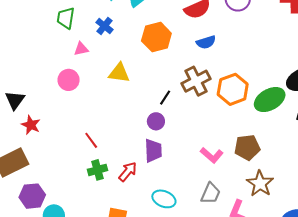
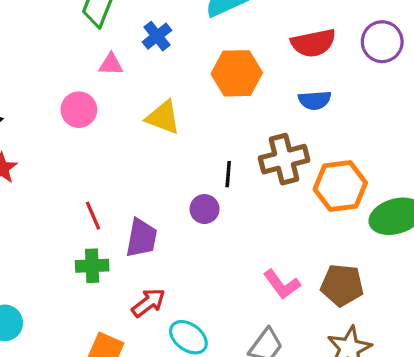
black line: (165, 98) -> (228, 174), turned -42
purple trapezoid: (153, 151) -> (142, 238), moved
red arrow: (128, 172) -> (148, 303), moved

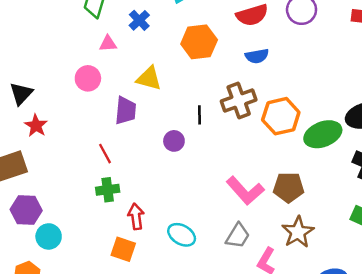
purple circle: (204, 209) -> (174, 141), moved
purple trapezoid: (142, 238) -> (126, 111), moved
pink L-shape: (282, 284) -> (245, 191), size x1.4
red arrow: (148, 303) -> (136, 217), moved, turned -55

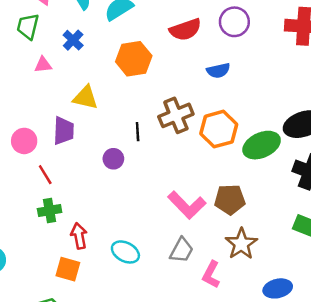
blue semicircle: (257, 56) -> (218, 71), moved
pink circle: (88, 78) -> (24, 141), moved

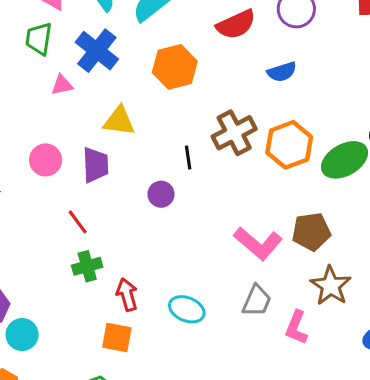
blue cross: (73, 40) -> (97, 51), size x1.6
pink circle: (24, 141) -> (46, 160), moved

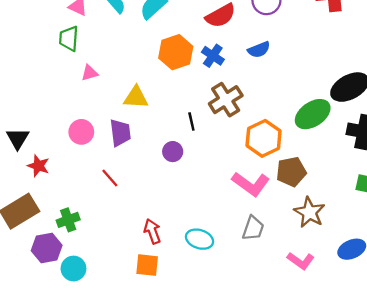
blue cross: (97, 51) -> (213, 56), moved, size x0.7
orange hexagon: (289, 145) -> (264, 138), moved
green cross: (87, 266) -> (68, 220), moved
pink L-shape: (296, 328) -> (301, 261), moved, turned -72

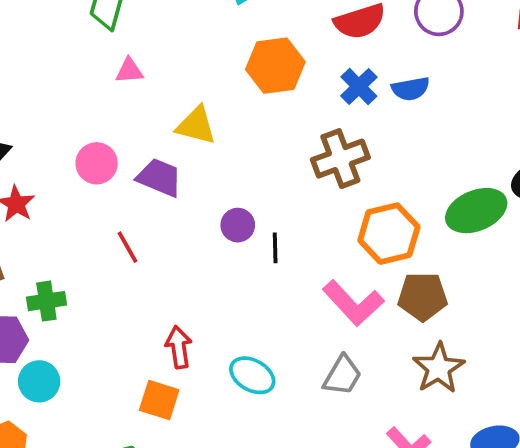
blue cross: (213, 56) -> (359, 86), moved
black line: (191, 122) -> (275, 248), moved
purple trapezoid: (120, 133) -> (159, 178), turned -72

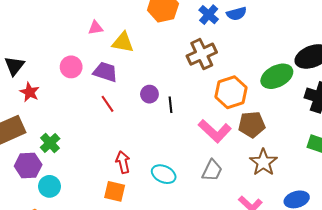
pink triangle: (129, 71) -> (96, 28), moved
red line: (127, 247) -> (107, 104), moved
green cross: (46, 301) -> (50, 143), turned -30

